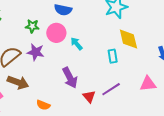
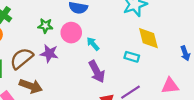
cyan rectangle: (113, 56) -> (132, 57), turned -64
purple arrow: (70, 78) -> (97, 72), moved

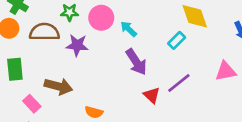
cyan rectangle: (132, 57) -> (177, 40), turned -56
brown semicircle: (22, 58) -> (44, 32), moved, turned 45

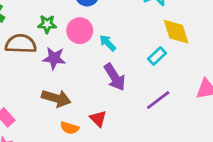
brown arrow: (58, 86) -> (56, 98), moved
red triangle: (152, 95) -> (98, 119), moved

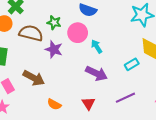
purple arrow: (115, 77) -> (96, 73), turned -45
brown arrow: (56, 98) -> (34, 78), moved
red triangle: (98, 119) -> (88, 103), moved

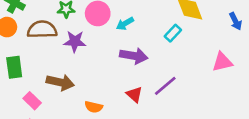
cyan arrow: (97, 46) -> (125, 24), turned -72
purple line: (125, 98) -> (165, 86), moved

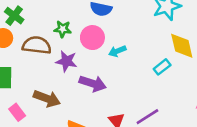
purple arrow: (134, 56) -> (93, 83), moved

